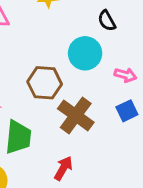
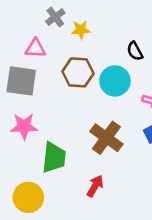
brown hexagon: (45, 83) -> (78, 72), moved

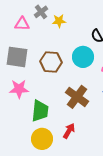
pink triangle: (35, 48) -> (22, 24), moved
brown hexagon: (78, 72) -> (51, 62), moved
yellow circle: (28, 197) -> (42, 139), moved

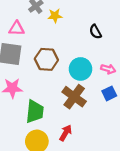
pink triangle: (22, 24) -> (17, 28), moved
cyan circle: (83, 57) -> (81, 69), moved

